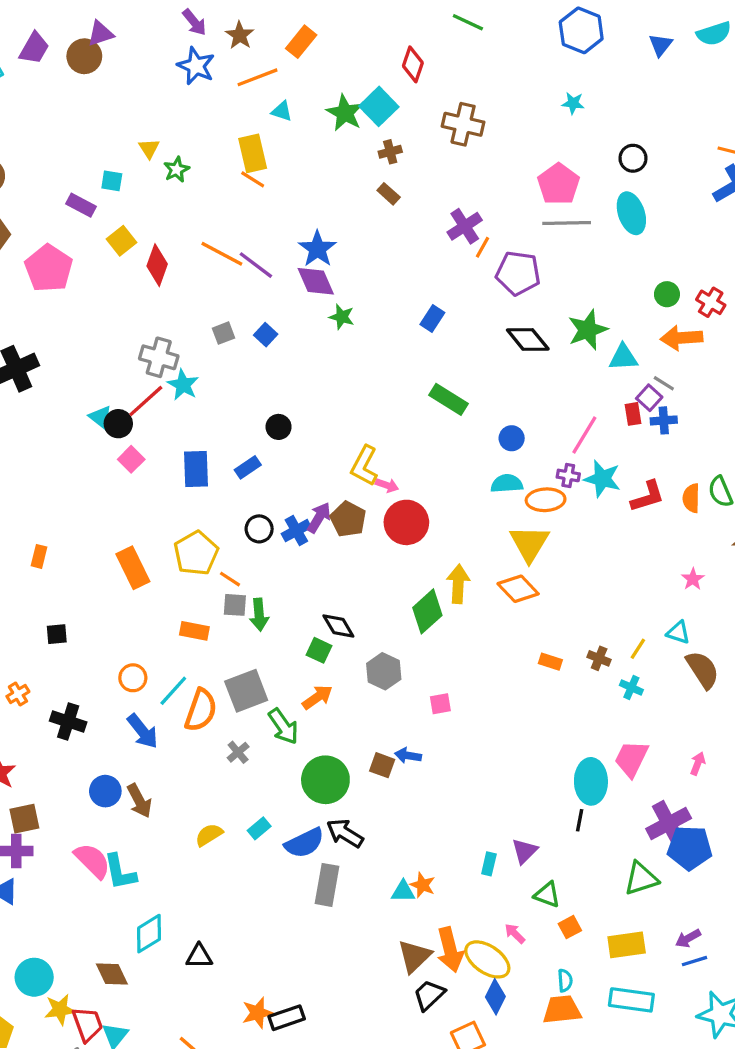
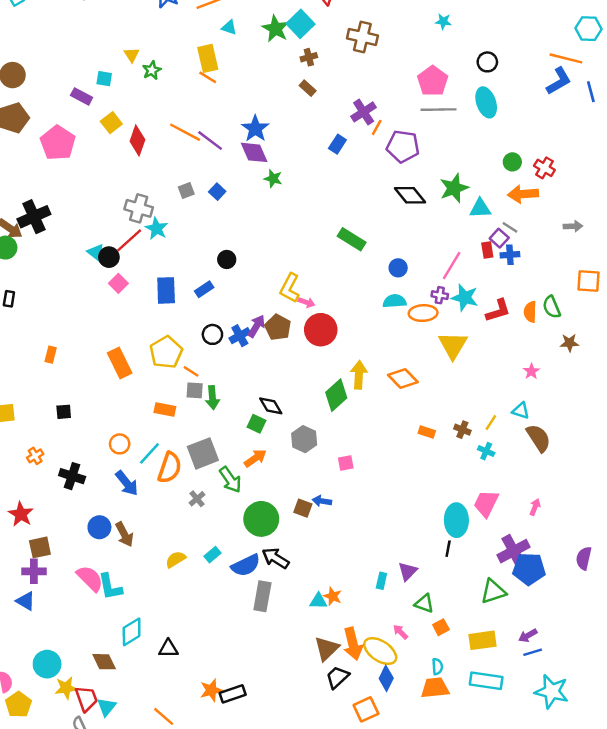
blue rectangle: (432, 318) -> (337, 144), moved
yellow triangle: (529, 543) -> (453, 345), moved

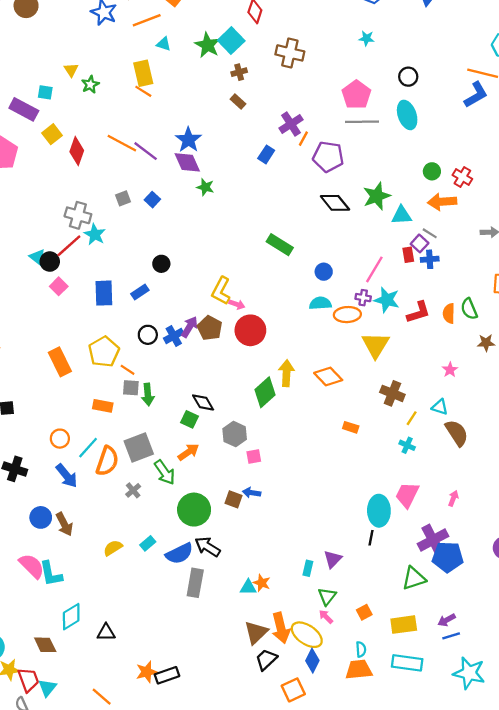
purple rectangle: (82, 96) -> (24, 109), size x1.4
brown cross: (462, 430) -> (392, 393), moved, size x1.5
pink square: (346, 463) -> (254, 457), moved
green triangle: (424, 603) -> (327, 596), moved, turned 48

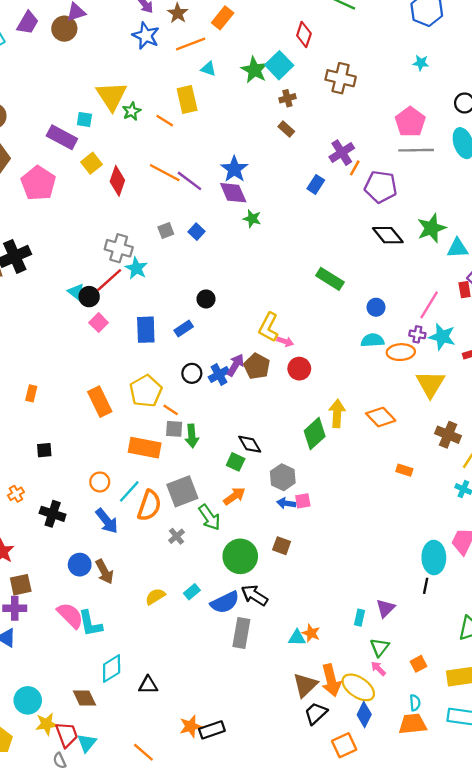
yellow triangle: (71, 70) -> (112, 96), size x2.0
orange line: (143, 91) -> (165, 121), moved
red circle: (250, 330) -> (299, 369), size x0.7
orange rectangle: (103, 406) -> (145, 448), size x1.5
blue arrow: (252, 493) -> (286, 503), moved

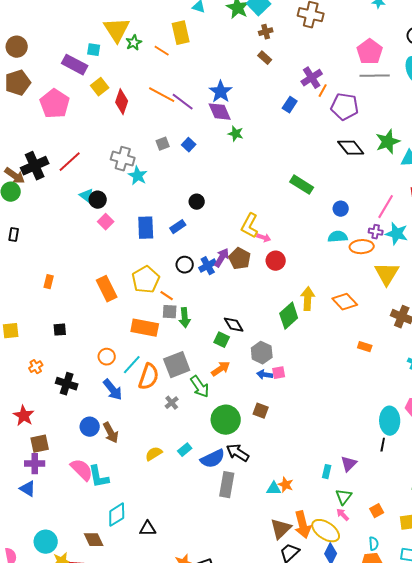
red line: (109, 280) -> (70, 162), moved

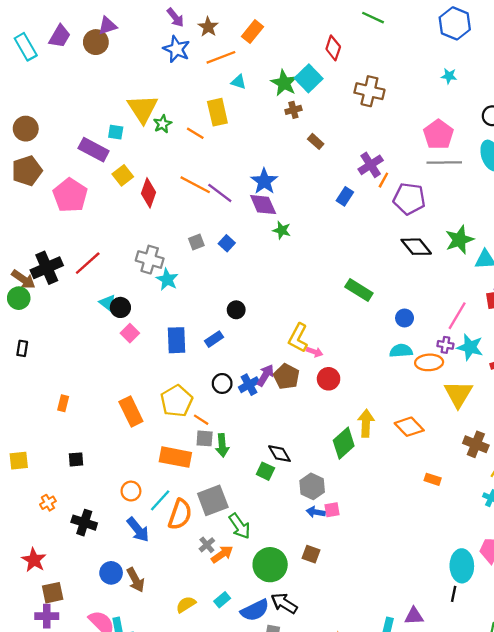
brown cross: (266, 32) -> (293, 110), moved
orange arrow: (221, 369) -> (222, 554), moved
purple triangle: (349, 464) -> (414, 616), turned 42

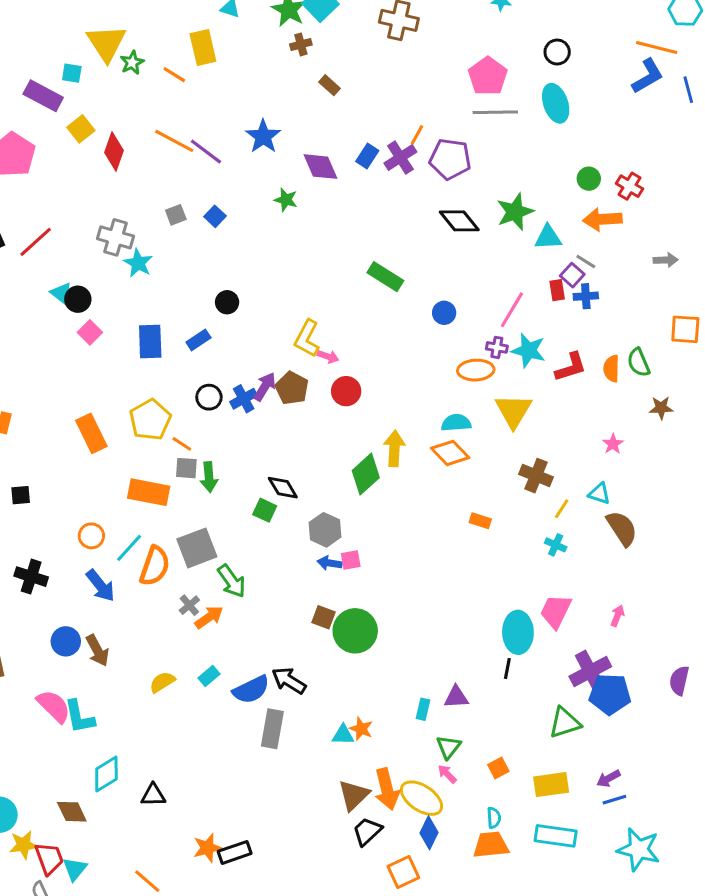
purple cross: (371, 165) -> (400, 158), moved
purple diamond: (263, 205) -> (321, 167), moved
cyan semicircle: (401, 351) -> (456, 423), moved
green circle: (270, 565) -> (355, 631), moved

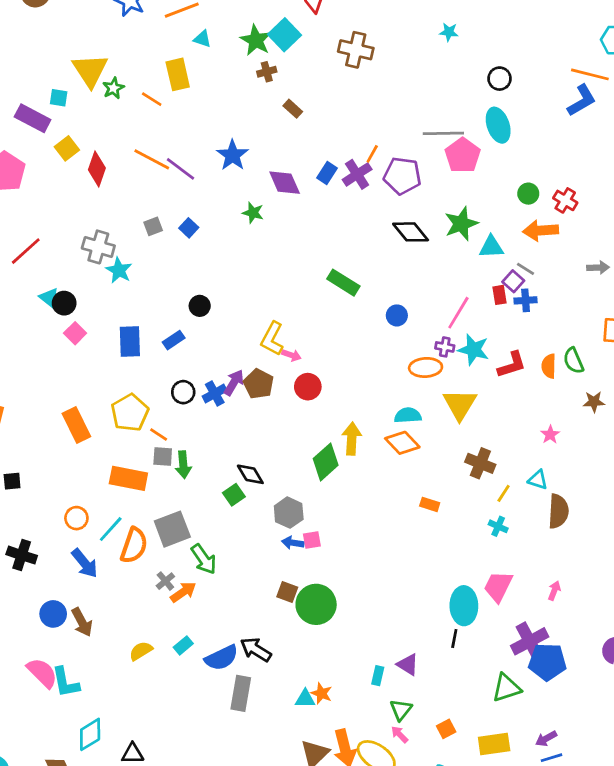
pink pentagon: (488, 76) -> (463, 155), moved
green square: (265, 510) -> (234, 495), turned 30
brown semicircle: (622, 528) -> (558, 511), turned 36
purple triangle: (456, 697) -> (408, 665), turned 35

